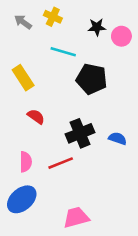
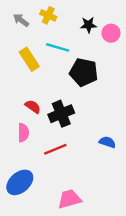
yellow rectangle: (23, 78) -> (29, 59), moved
black cross: (80, 133) -> (61, 114), moved
blue semicircle: (118, 138) -> (107, 142), moved
pink semicircle: (26, 162) -> (23, 133), moved

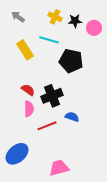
yellow cross: (48, 15) -> (55, 17), moved
pink semicircle: (23, 133) -> (29, 109), moved
blue semicircle: (107, 142) -> (72, 117), moved

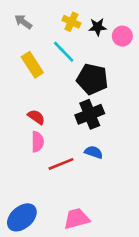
cyan line: (49, 40) -> (64, 52), turned 30
black cross: (52, 96) -> (90, 114), moved
blue ellipse: (17, 154) -> (22, 217), moved

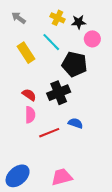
pink circle: (122, 36) -> (92, 39), moved
black cross: (90, 114) -> (59, 93), moved

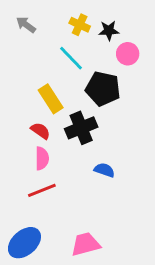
yellow rectangle: (26, 53) -> (51, 99), moved
red line: (49, 133) -> (42, 190), moved

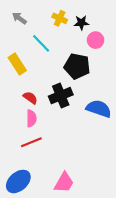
cyan line: (71, 58) -> (41, 43), moved
yellow rectangle: (51, 99) -> (17, 64), moved
blue semicircle: (104, 170) -> (99, 109), moved, size x1.6
pink trapezoid: (85, 244) -> (64, 183), turned 135

